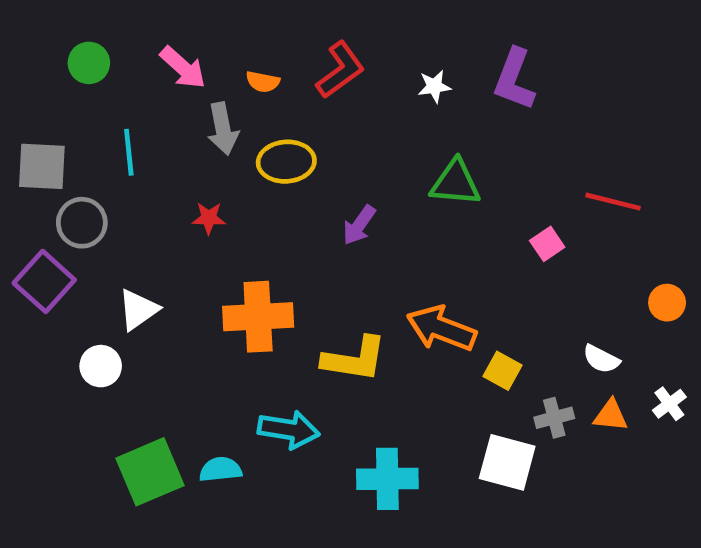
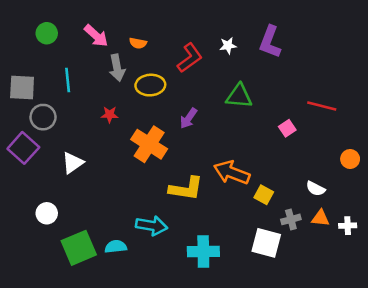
red L-shape: (340, 70) -> (190, 58), moved
orange cross: (258, 317) -> (149, 144), moved, turned 36
white circle: (101, 366) -> (47, 213), moved
white cross: (669, 404) -> (348, 226), moved, turned 35

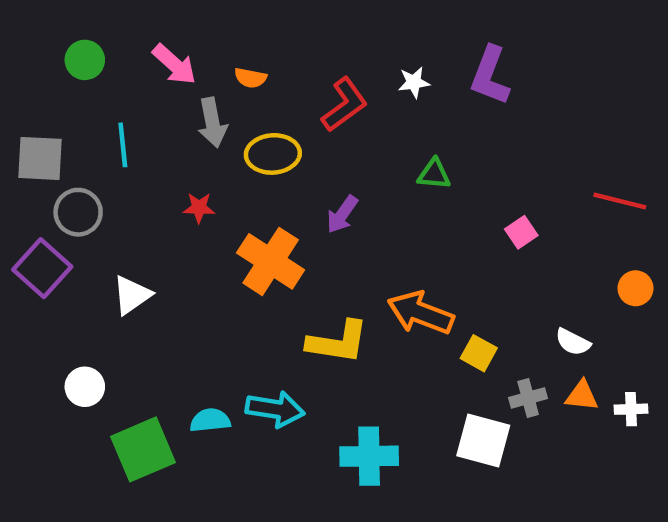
green triangle: (239, 96) -> (434, 174), size x0.7
red line: (322, 106) -> (620, 201), moved
cyan semicircle: (116, 247) -> (210, 420), moved

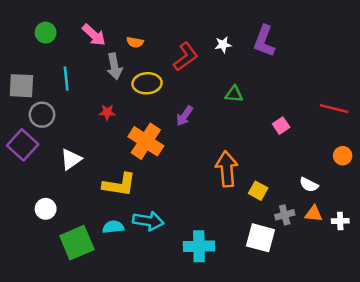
orange arrow: (421, 313) -> (227, 169), turned 64
yellow L-shape: (338, 342) -> (119, 185), moved

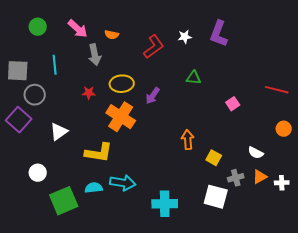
yellow ellipse: (147, 83) -> (122, 84), moved
orange arrow: (227, 169) -> (188, 140), size x0.7
orange triangle: (314, 214) -> (260, 177), turned -35

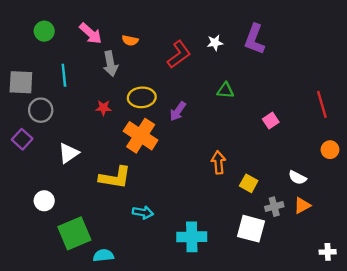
red line: (277, 90) -> (322, 104), turned 60
purple square: (19, 120) -> (22, 139), size x0.7
cyan arrow: (123, 183) -> (143, 212), size x0.7
white cross: (282, 183) -> (328, 252), moved
cyan semicircle: (94, 188) -> (103, 255), moved

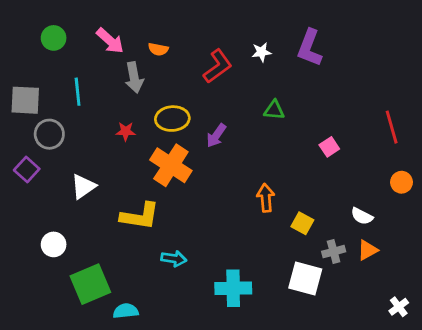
white cross: (328, 252) -> (399, 307), turned -35

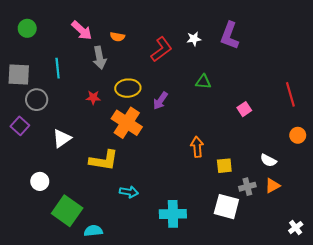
green circle: (54, 38) -> (27, 28), moved
yellow square: (302, 223) -> (224, 166), turned -35
green square: (90, 284) -> (67, 211), turned -32

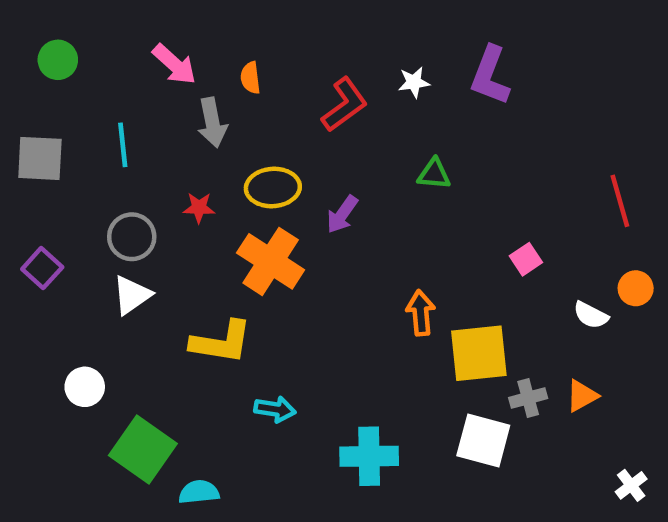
orange semicircle: (117, 37) -> (250, 78), turned 72
gray circle: (37, 100) -> (132, 237), moved
pink square: (244, 109) -> (526, 259), moved
white semicircle: (268, 160) -> (591, 315), moved
yellow square: (224, 166) -> (479, 353), size x1.8

